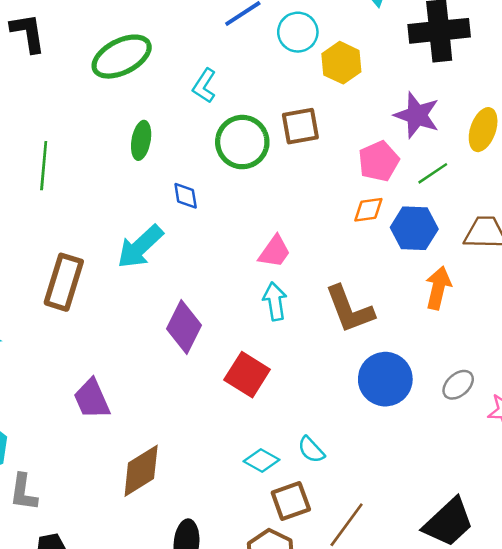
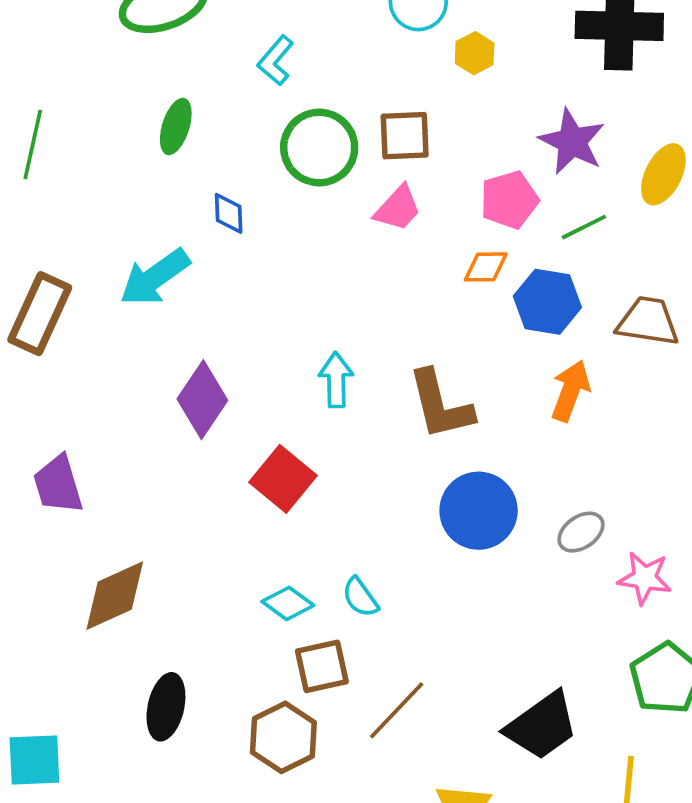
yellow hexagon: (341, 63) -> (475, 53), size x0.7
pink trapezoid: (275, 252) -> (398, 208), moved

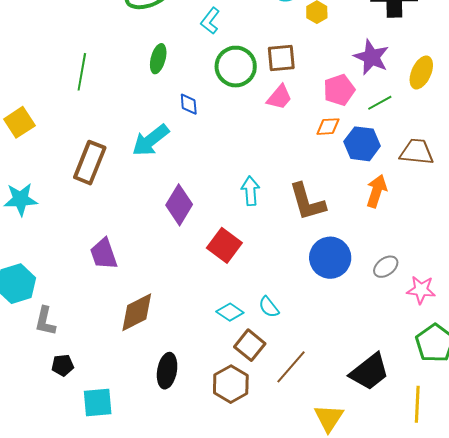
brown square: (322, 666) -> (250, 345), turned -36

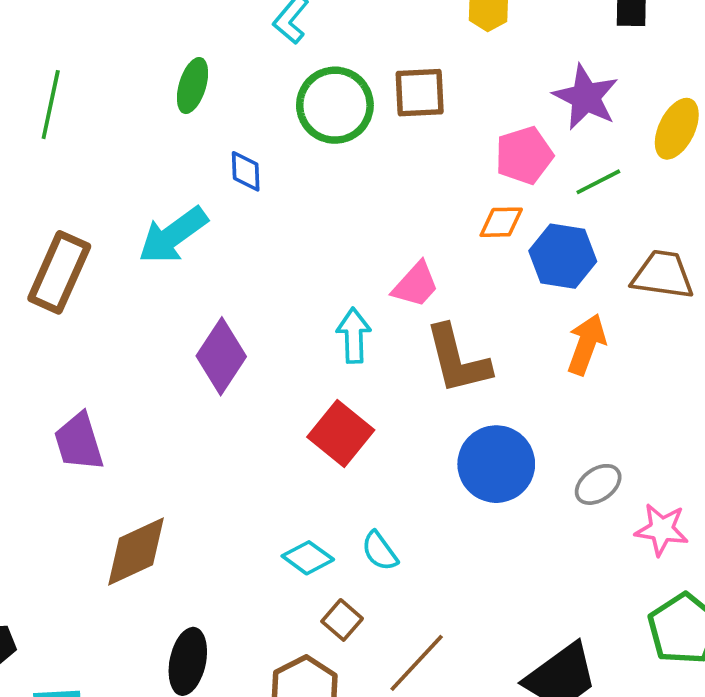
pink trapezoid: (279, 97) -> (416, 285), moved
red square: (224, 245) -> (341, 434), moved
brown square: (250, 345) -> (342, 620), size x0.7

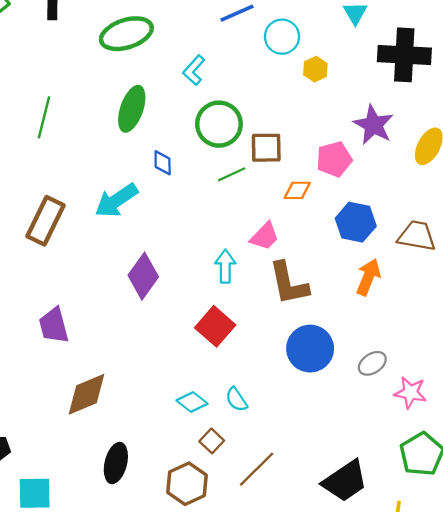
green ellipse: (193, 86) -> (132, 109), size x1.4
brown square: (420, 93) -> (266, 148), moved
green line: (598, 182) -> (232, 174), moved
orange diamond: (501, 222) -> (297, 190), moved

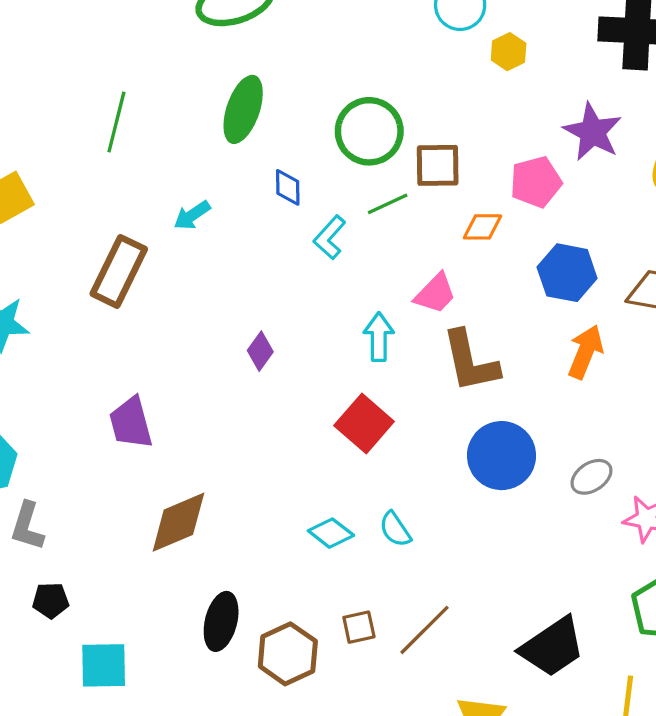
cyan L-shape: (194, 70) -> (330, 237), moved
cyan arrow: (116, 201) -> (192, 215), moved, size x0.6
purple diamond: (143, 276) -> (260, 351), size x0.6
brown square: (212, 441) -> (359, 627), moved, turned 35
brown hexagon: (187, 484) -> (288, 654), moved

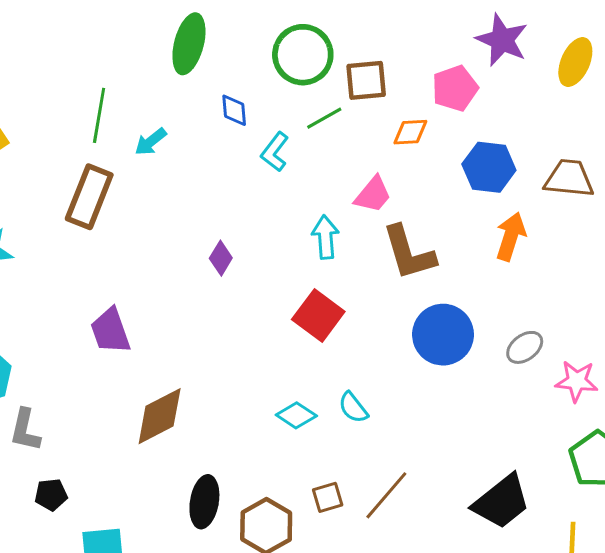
green line: (116, 122) -> (99, 115), moved

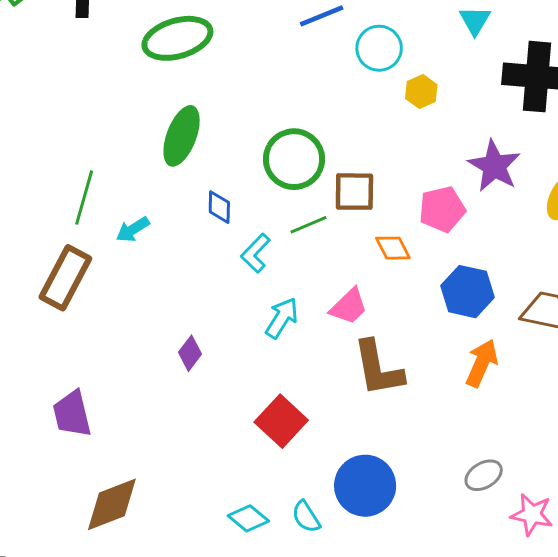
orange diamond: (410, 132) -> (393, 248), turned 60
cyan arrow: (325, 237) -> (282, 318), moved, turned 30
blue circle: (443, 335) -> (365, 486), moved

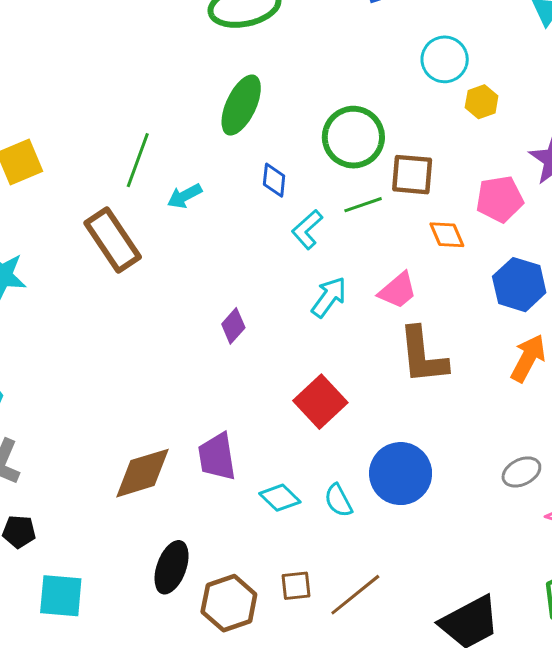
cyan circle: (379, 48) -> (445, 59), moved
yellow hexagon: (421, 92) -> (482, 102), moved
brown rectangle: (65, 278) -> (113, 240), turned -66
purple trapezoid: (72, 414) -> (217, 457), moved

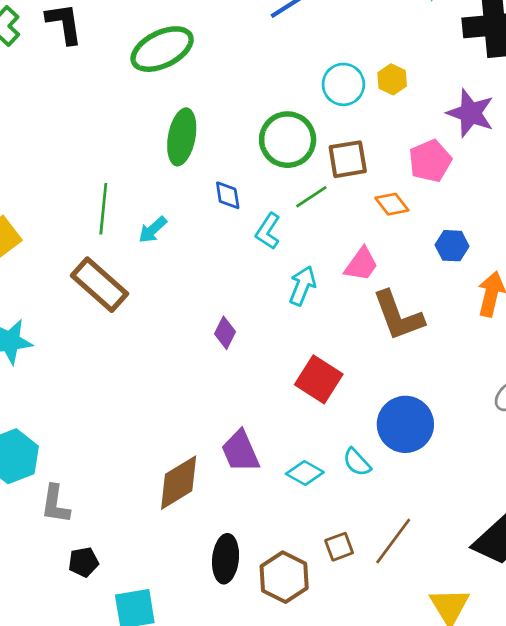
cyan circle: (445, 59) -> (343, 84), moved
blue hexagon: (519, 285) -> (452, 246), moved, size x0.7

